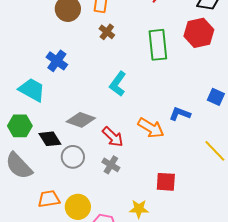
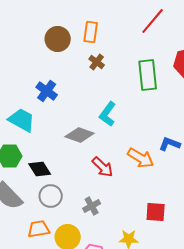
gray diamond: (81, 120) -> (80, 135), moved
gray circle: (73, 157) -> (51, 196), moved
gray cross: (111, 165) -> (92, 206), moved, turned 30

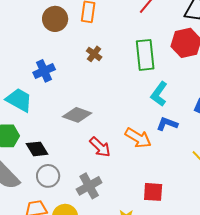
brown cross: (97, 62) -> (94, 54), moved
blue cross: (47, 91) -> (44, 71), turned 30
cyan L-shape: (108, 114) -> (159, 94), moved
gray cross: (92, 206) -> (89, 186), size x1.4

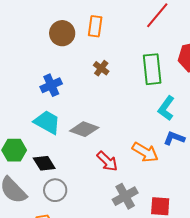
cyan trapezoid: (19, 100) -> (47, 122), moved
gray cross: (89, 186) -> (125, 196), moved

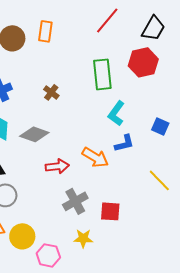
brown cross: (101, 68) -> (51, 92), moved
blue L-shape: (174, 138) -> (124, 143), turned 145
red arrow: (107, 161) -> (57, 166), turned -50

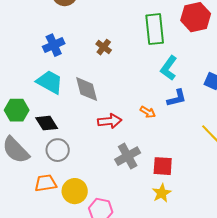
gray diamond: (34, 134) -> (87, 89), turned 56
orange arrow: (95, 157) -> (148, 112), size x0.6
yellow star: (83, 238) -> (162, 193), moved, turned -30

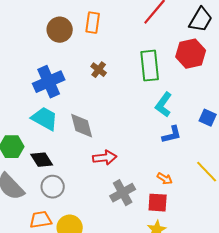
blue cross: (54, 45) -> (49, 82), size x1.4
brown cross: (104, 47) -> (99, 70), moved
orange arrow: (148, 112) -> (165, 179), moved

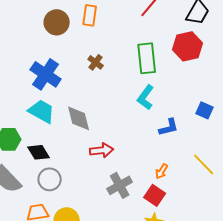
blue cross: (49, 82) -> (46, 74), turned -32
cyan L-shape: (164, 105) -> (146, 97), moved
orange arrow: (165, 179) -> (162, 171), turned 91
red square: (158, 203) -> (155, 195), turned 30

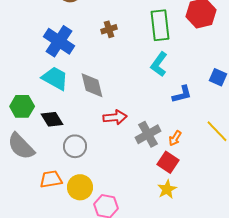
brown cross: (96, 62) -> (109, 29), turned 35
gray circle: (50, 179) -> (75, 146), moved
gray cross: (120, 185) -> (148, 134), moved

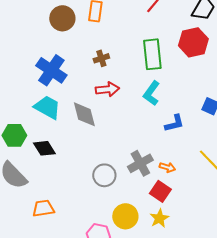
red arrow: (115, 117) -> (107, 89), moved
orange arrow: (175, 138) -> (167, 167), turned -105
gray circle: (75, 146) -> (104, 175), moved
yellow circle: (80, 187) -> (125, 216), moved

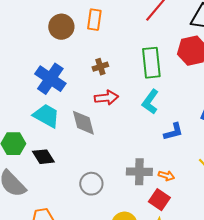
gray cross: (140, 163) -> (139, 172), turned 30
gray circle: (104, 175) -> (91, 184), moved

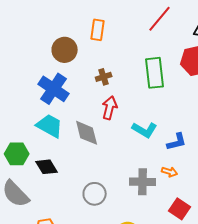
brown circle: (61, 27) -> (65, 50), moved
red arrow: (106, 98) -> (110, 108), turned -70
cyan L-shape: (150, 102) -> (145, 130), moved, turned -95
orange arrow: (166, 176) -> (170, 172), moved
red square: (159, 200) -> (180, 209), moved

